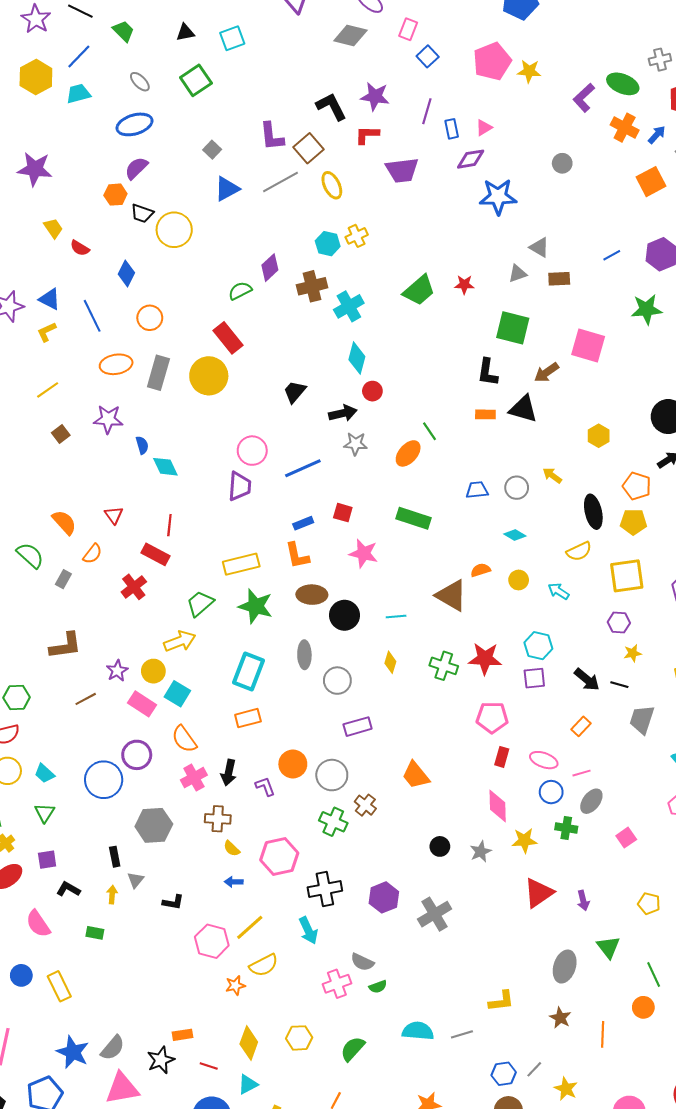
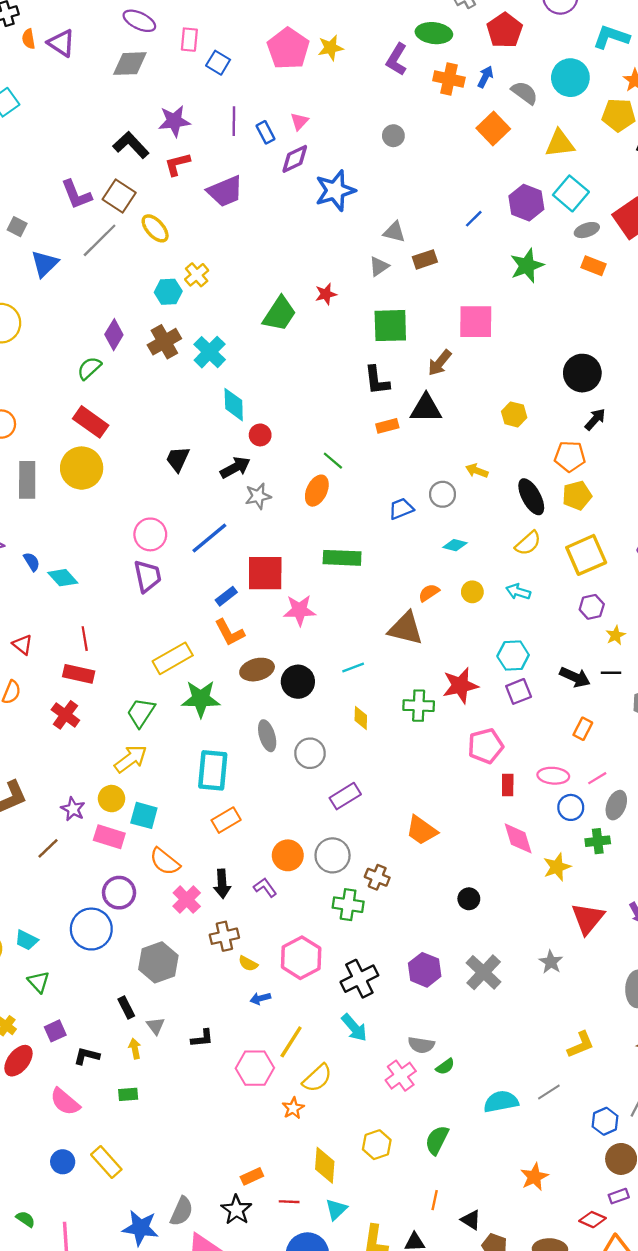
red square: (343, 513) -> (265, 573), size x1.8
gray star: (481, 852) -> (551, 962), moved

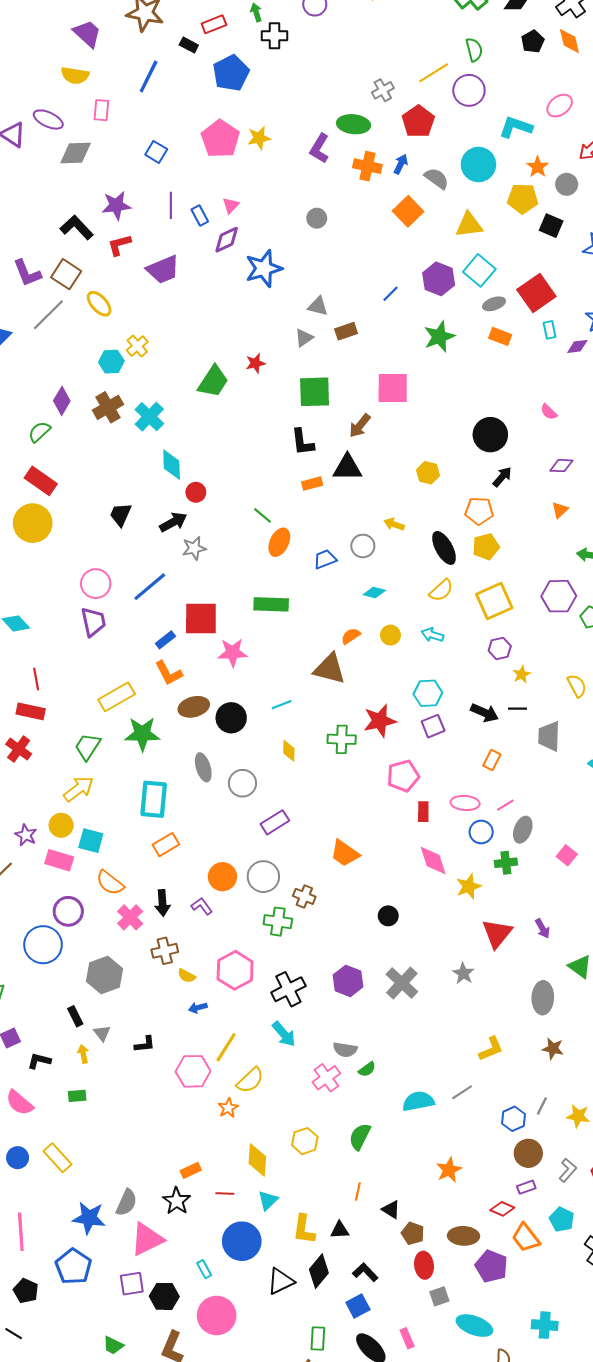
purple ellipse: (139, 21) -> (48, 120), moved
pink rectangle: (189, 40) -> (101, 110), moved
orange ellipse: (317, 491) -> (279, 542), moved

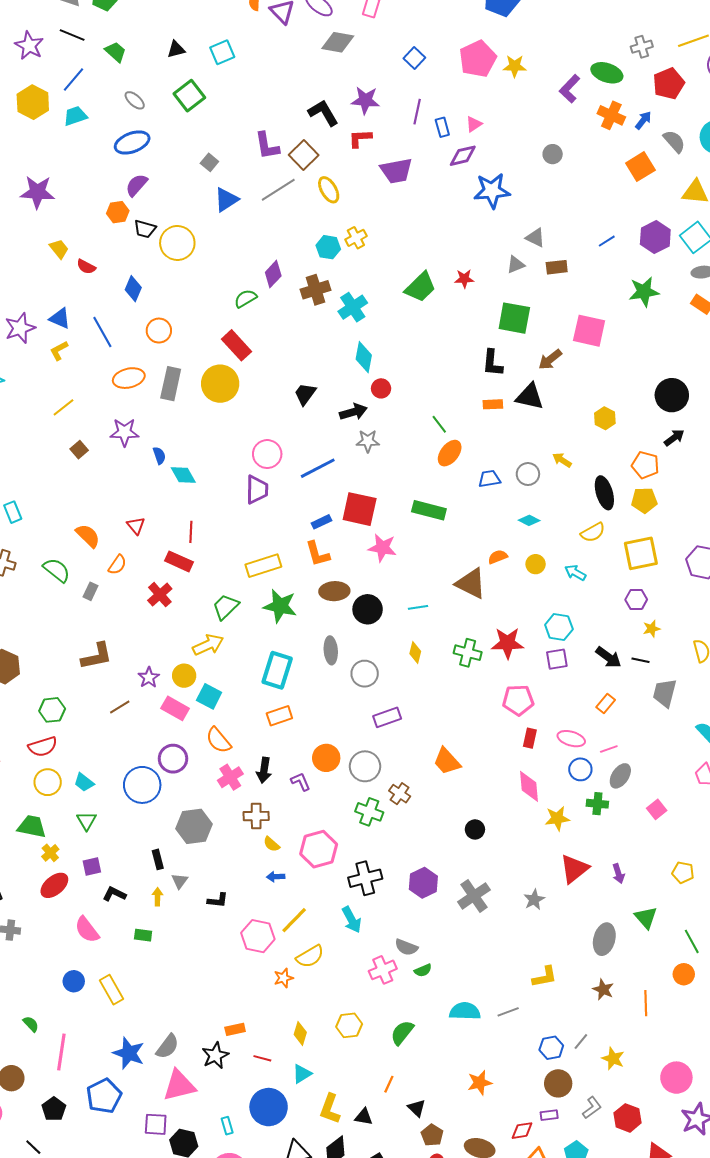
yellow diamond: (257, 1160) -> (300, 1033), size x0.7
red diamond: (502, 1209) -> (522, 1131), turned -45

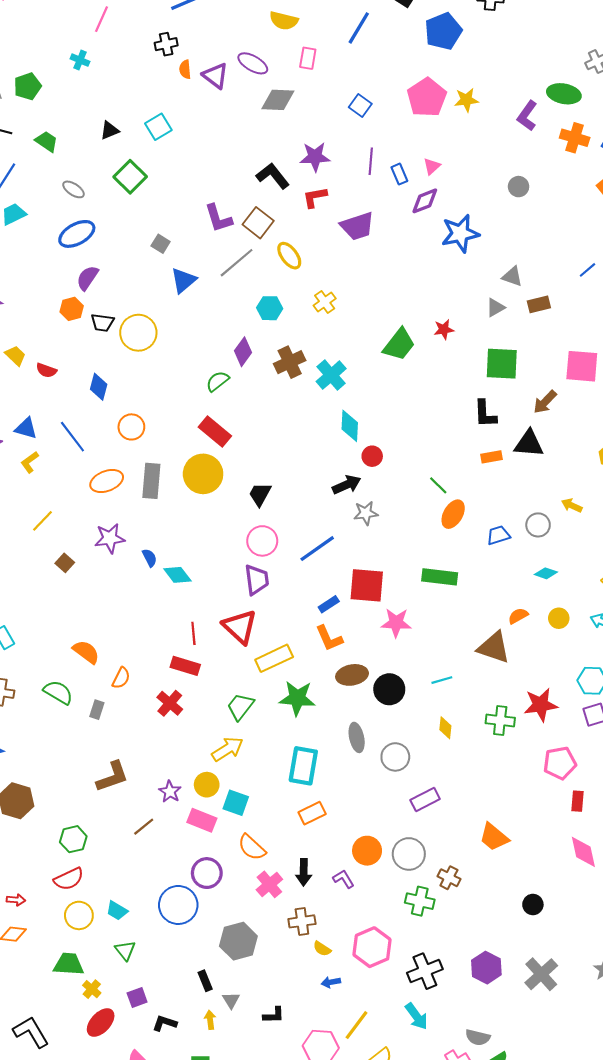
cyan hexagon: (328, 247) -> (270, 308), moved
black trapezoid: (305, 394) -> (260, 494), moved
red triangle: (136, 526) -> (240, 627), moved, size x1.8

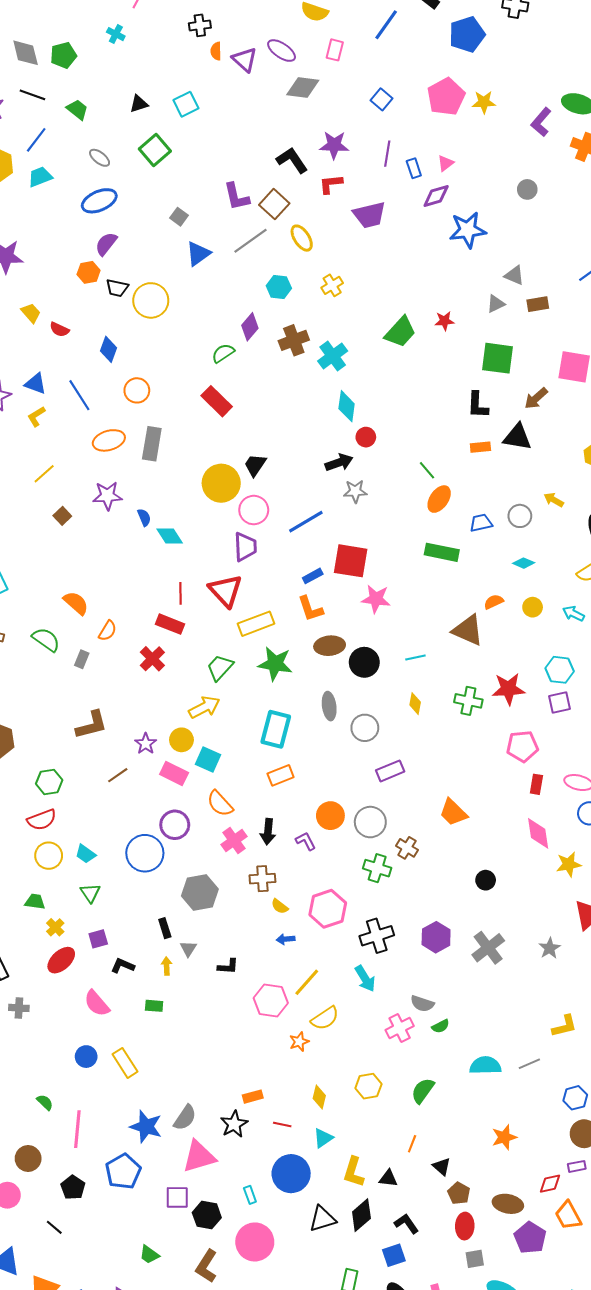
yellow circle: (203, 474) -> (221, 483), moved
green rectangle: (440, 577) -> (442, 552), moved
green trapezoid: (69, 964) -> (35, 902), size x0.7

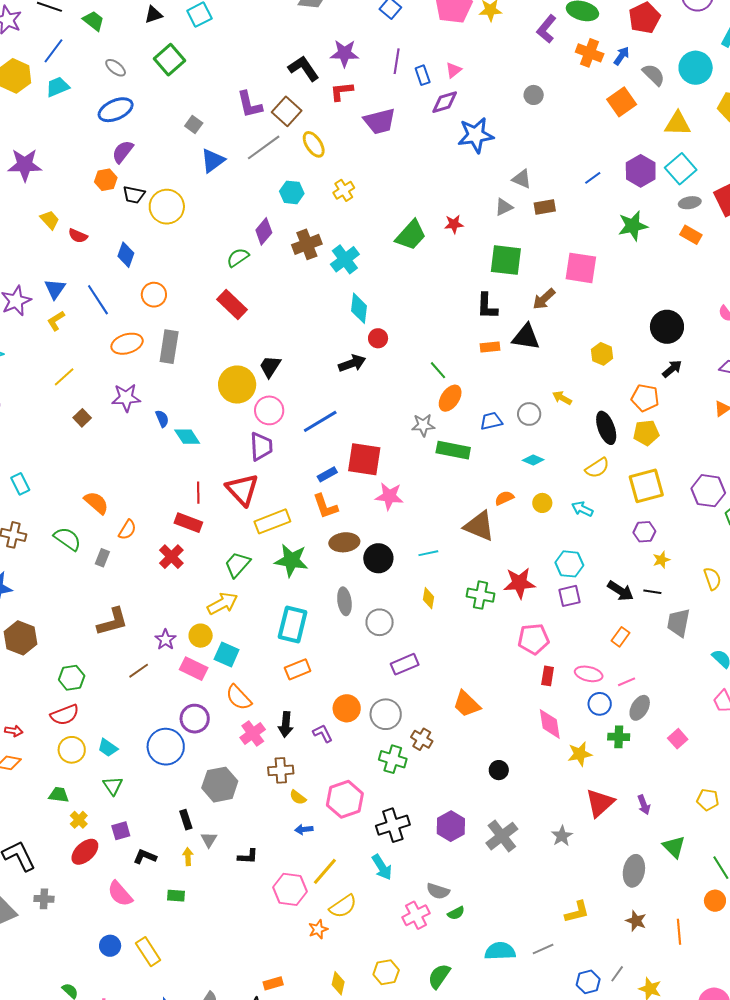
blue triangle: (36, 384) -> (55, 289), turned 45
gray star: (355, 491) -> (423, 425), moved

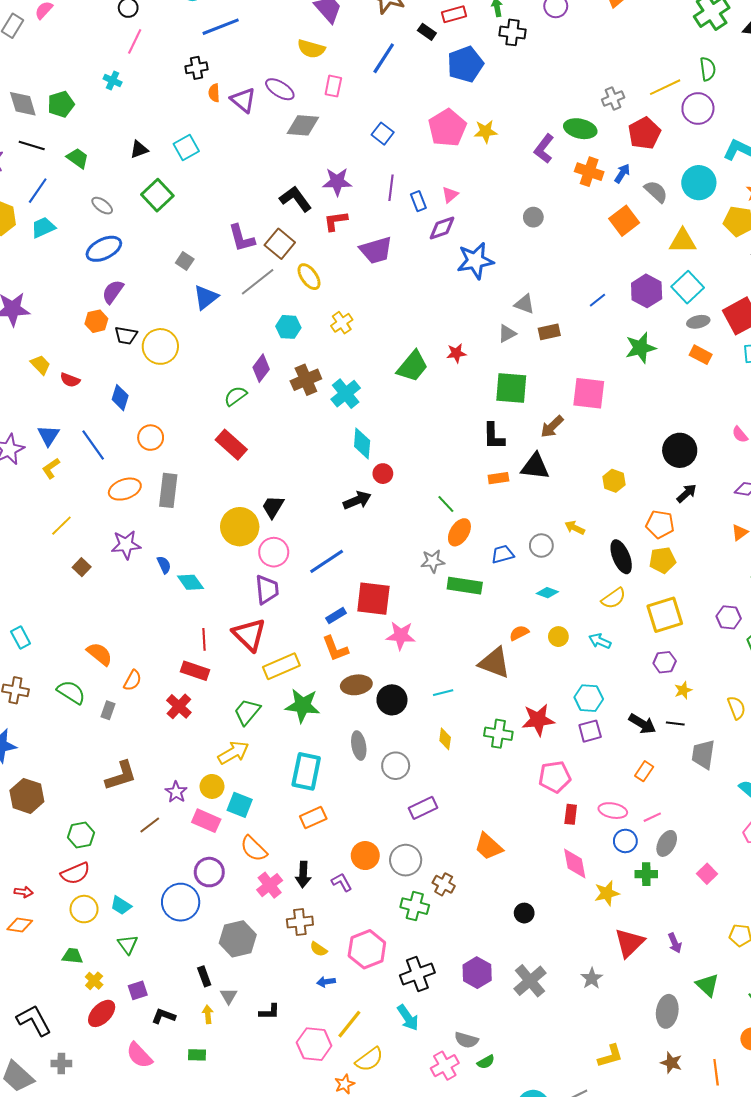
purple hexagon: (708, 491) -> (729, 617), size x0.7

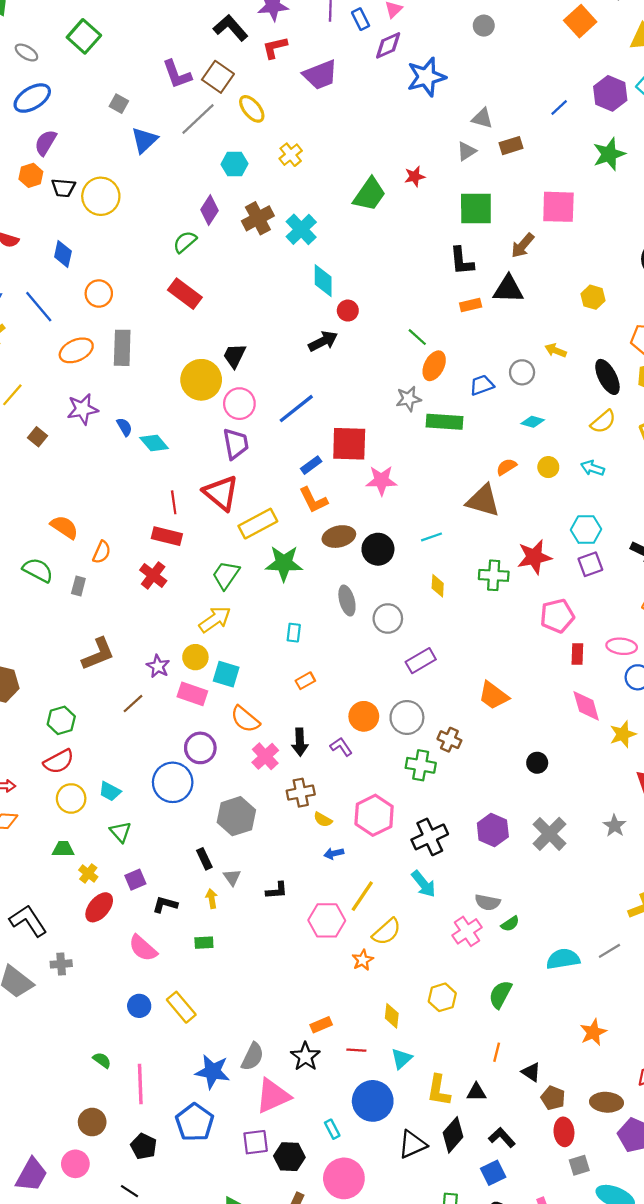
cyan rectangle: (306, 771) -> (294, 633), size x0.5
orange rectangle: (313, 817) -> (305, 681), size x0.7

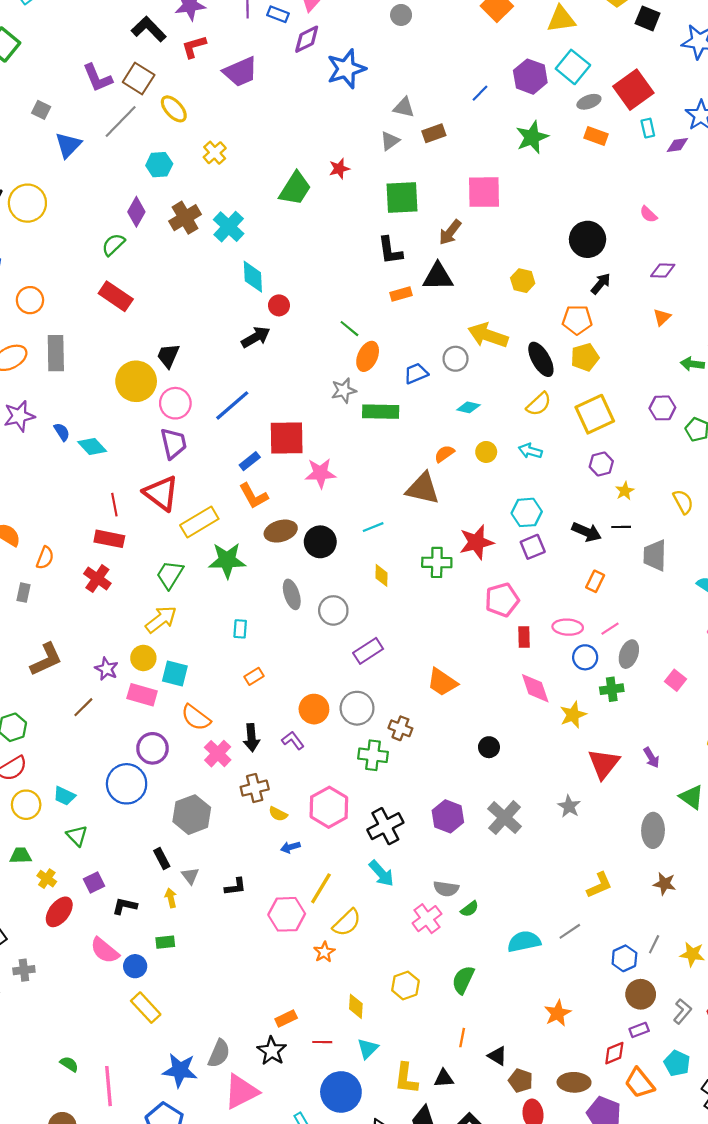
blue rectangle: (361, 19) -> (278, 14), turned -40
yellow arrow: (556, 350) -> (488, 335), size x1.8
blue circle: (139, 1006) -> (135, 966), moved

